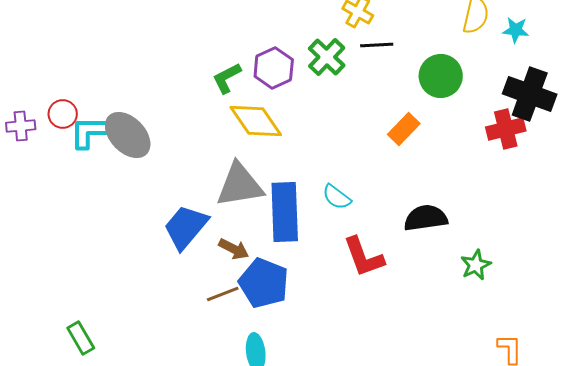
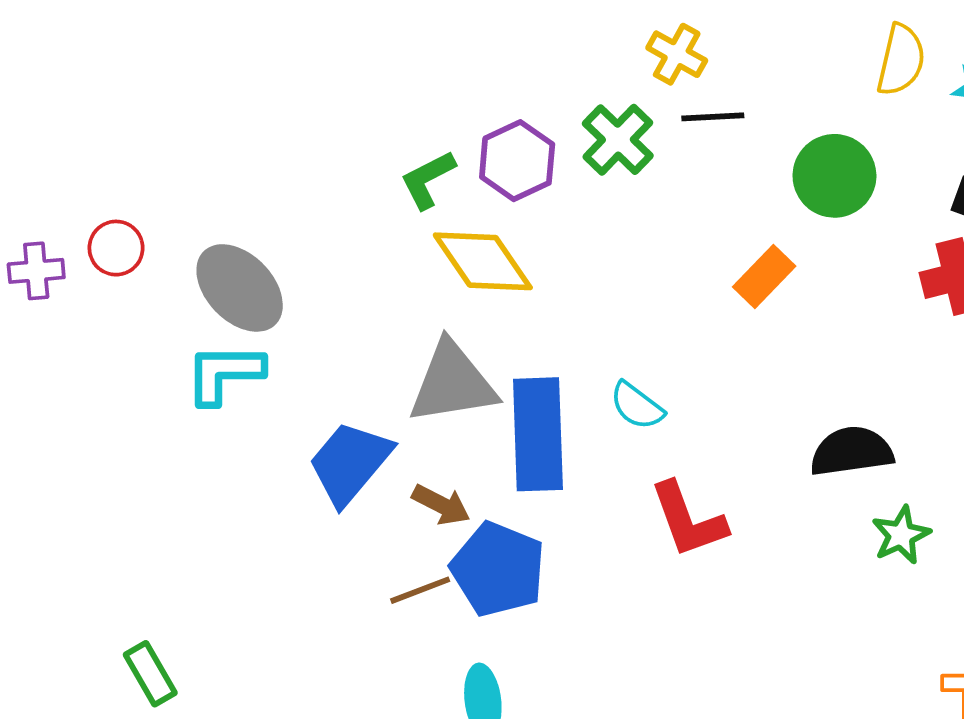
cyan L-shape: (91, 132) -> (224, 373), moved
black semicircle: (426, 218) -> (852, 451), moved

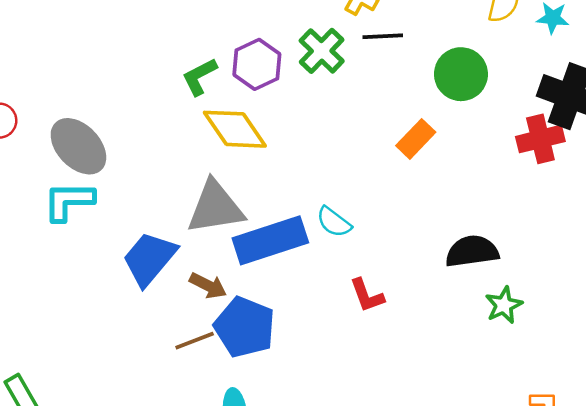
blue rectangle: (538, 434) -> (270, 240), turned 74
red L-shape: (688, 520) -> (367, 295), size x0.7

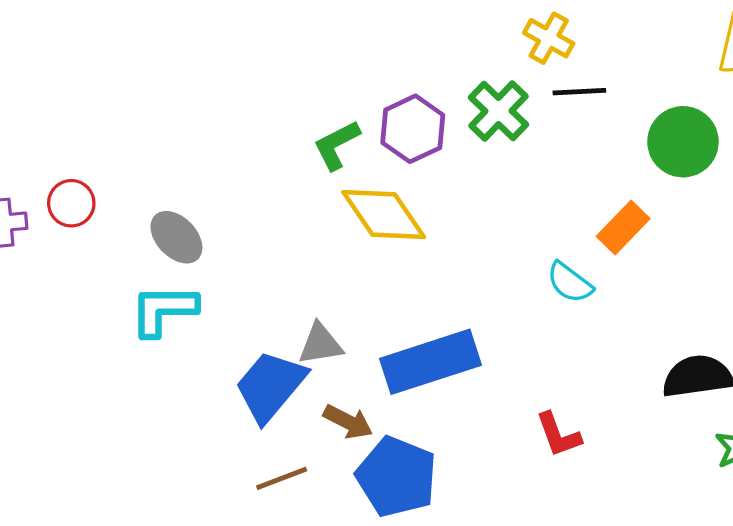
gray ellipse: (78, 146) -> (176, 237), size x0.7
gray triangle: (215, 207) -> (320, 344), moved, size x0.6
cyan semicircle: (334, 222) -> (570, 283), moved
brown line: (195, 341) -> (282, 478), moved

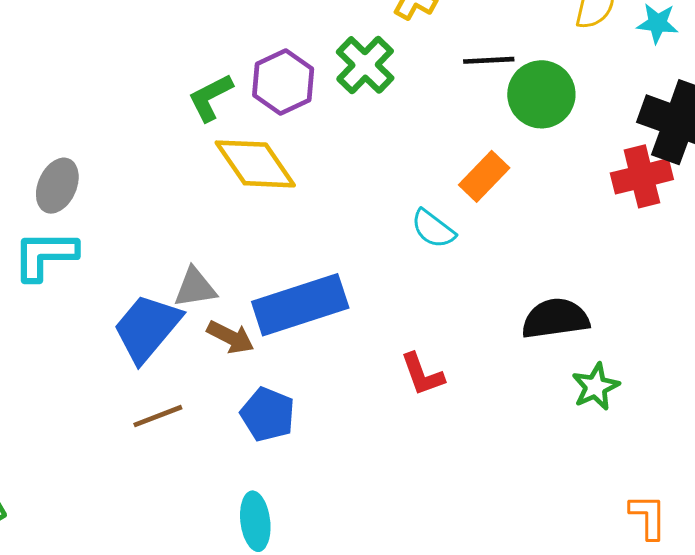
black line: (579, 92) -> (489, 60), moved
gray ellipse: (176, 237) -> (57, 186), turned 68
brown arrow: (348, 422) -> (231, 337), moved
blue pentagon: (397, 477) -> (268, 414), size x0.7

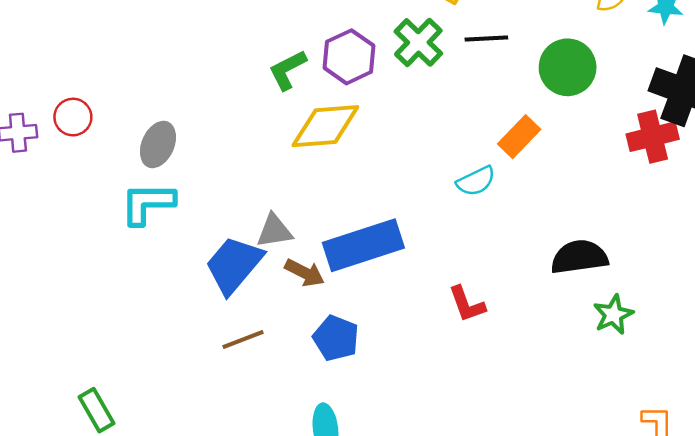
black line: (489, 60) -> (486, 39), moved
yellow diamond: (255, 164) -> (325, 126), turned -60
cyan semicircle: (433, 229) -> (476, 181), turned -63

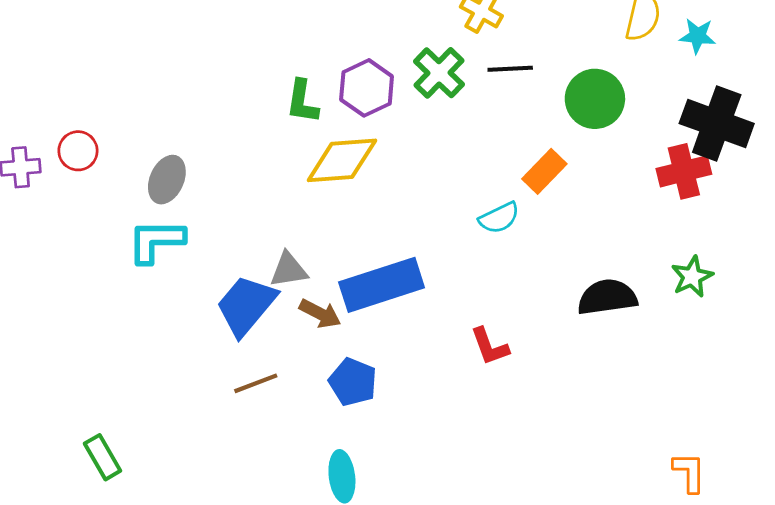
green L-shape: (288, 70) -> (302, 102), turned -54
green star: (613, 315) -> (692, 277), moved

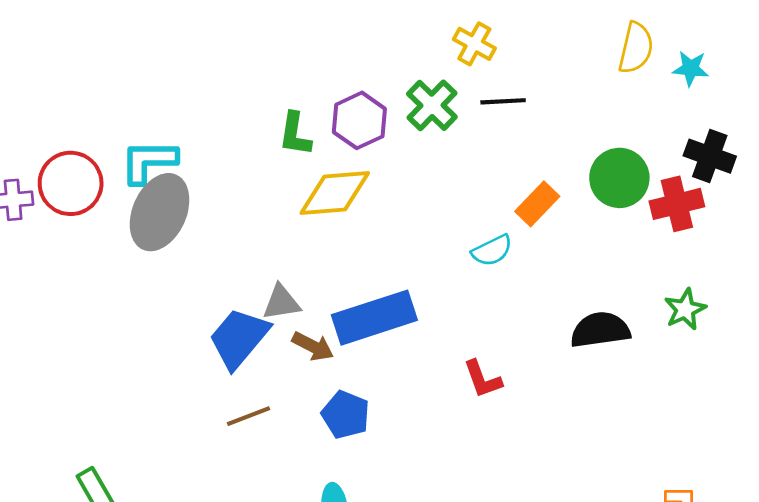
green circle: (595, 99) -> (619, 178), moved
black cross: (717, 123) -> (710, 156), size x0.7
red circle: (78, 151) -> (71, 183), size x1.6
gray ellipse: (167, 180) -> (160, 212), size x1.6
cyan L-shape: (156, 241) -> (149, 162), moved

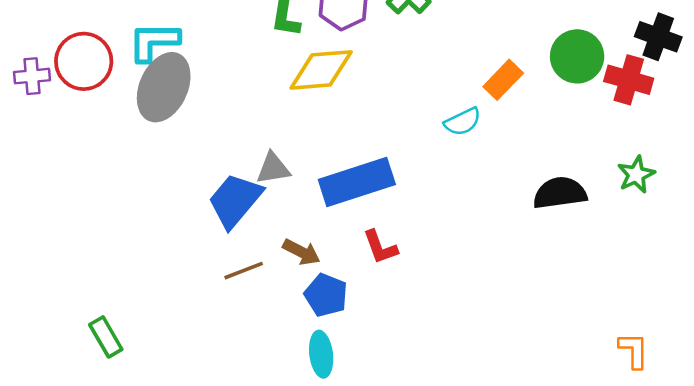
red cross: (677, 204) -> (629, 80), turned 30
brown arrow: (313, 346) -> (301, 252), moved
red L-shape: (483, 379) -> (380, 247), moved
blue pentagon: (346, 415) -> (326, 295), moved

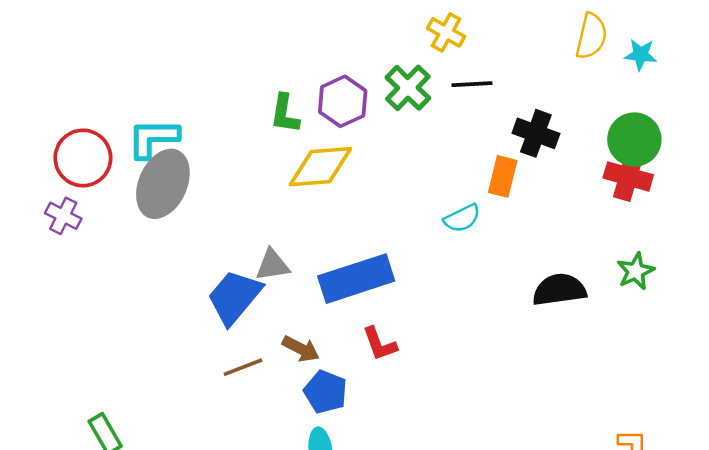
black cross: (658, 37) -> (536, 133), moved
green circle: (577, 56) -> (634, 140), moved
purple cross: (32, 76) -> (63, 216), moved, turned 32
orange rectangle: (503, 80) -> (503, 176), turned -30

